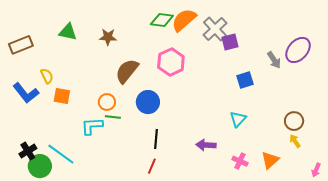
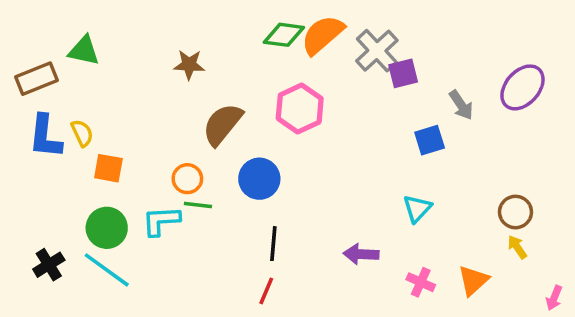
green triangle: (68, 32) -> (84, 51), moved
gray arrow: (274, 60) -> (461, 105), moved
blue L-shape: (26, 93) -> (45, 137), moved, turned 44
green circle: (40, 166) -> (107, 228), moved

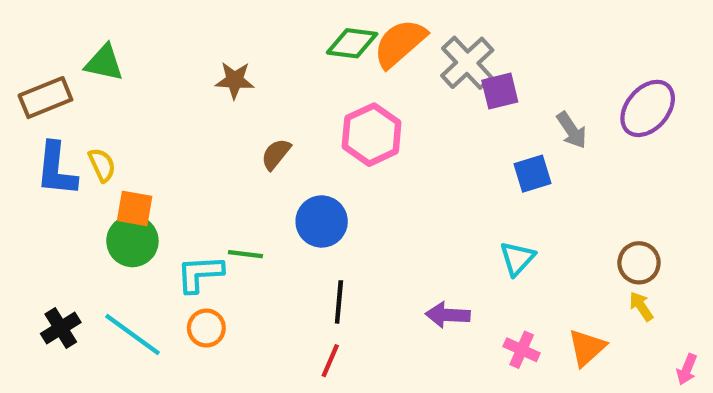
brown semicircle: (222, 124) -> (276, 154), size x0.6
orange circle: (187, 179) -> (206, 328), moved
green circle: (107, 228) -> (132, 241), moved

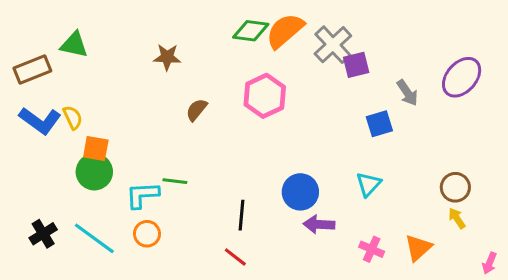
blue L-shape: (56, 169) -> (40, 121), turned -60
blue circle: (322, 222) -> (300, 192), moved
red line: (330, 361) -> (235, 257), turned -75

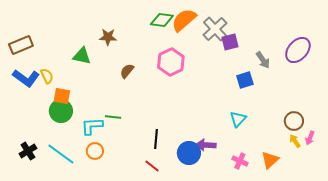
green triangle: (74, 45) -> (82, 56), moved
blue circle: (300, 192) -> (189, 153), moved
pink arrow: (489, 263) -> (310, 138), moved

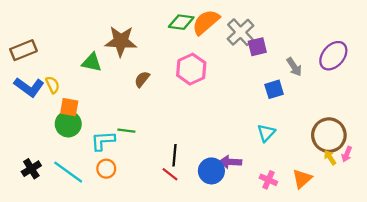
brown star: (108, 37) -> (121, 41), size x1.6
brown circle: (294, 121) -> (329, 135), size x1.6
red line: (152, 166) -> (170, 174), moved

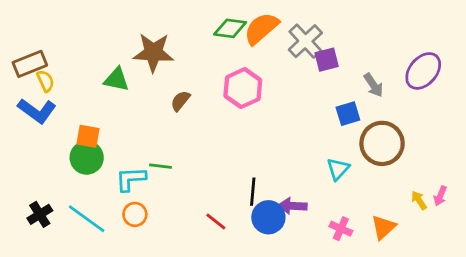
yellow semicircle: (53, 85) -> (45, 81), moved
brown circle: (329, 135) -> (382, 143), moved
black line: (174, 155) -> (253, 192), moved

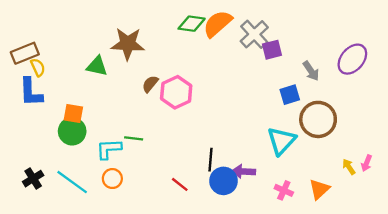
pink hexagon: (243, 88) -> (176, 92), moved
blue L-shape: (37, 111) -> (31, 92), turned 52
cyan triangle: (338, 169) -> (281, 141), size x1.5

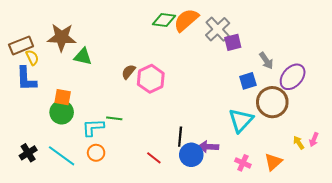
brown star: (128, 44) -> (62, 37), moved
purple ellipse: (352, 59) -> (293, 77), moved

